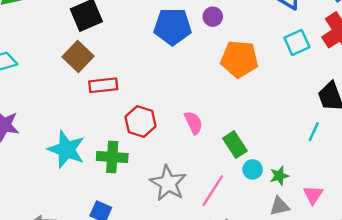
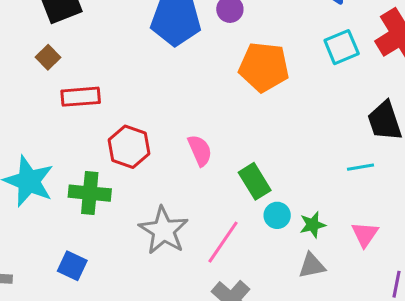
brown square: (78, 57) -> (48, 57), size x0.6
cyan line: (314, 132) -> (361, 167), turned 54
pink triangle: (313, 195) -> (365, 234), moved

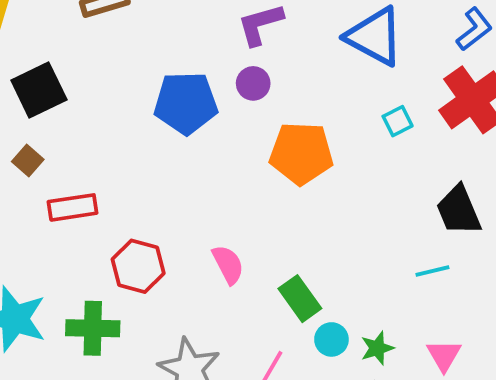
cyan square: (342, 47) -> (398, 121), size x0.7

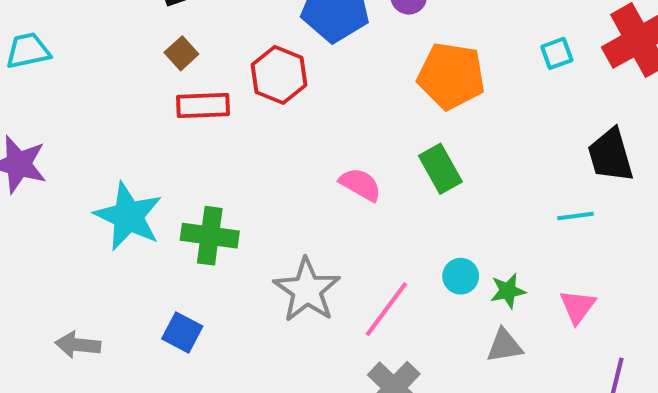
brown square: (28, 161) -> (181, 53), moved
pink semicircle: (228, 264) -> (360, 184), turned -39
red hexagon: (138, 266) -> (279, 75), moved
green rectangle: (300, 299) -> (440, 169), moved

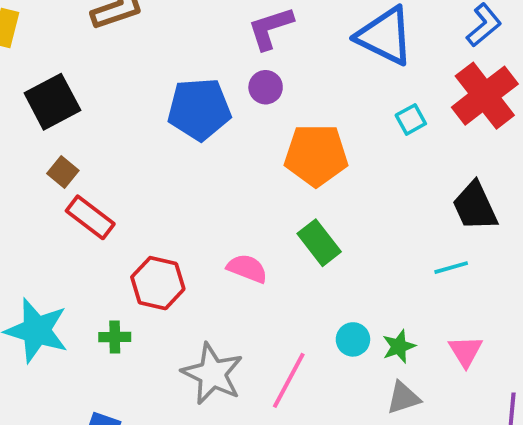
red hexagon: (279, 75) -> (158, 283), moved
red rectangle: (203, 105) -> (90, 217), turned 48
green cross: (210, 236) -> (115, 337), size x0.6

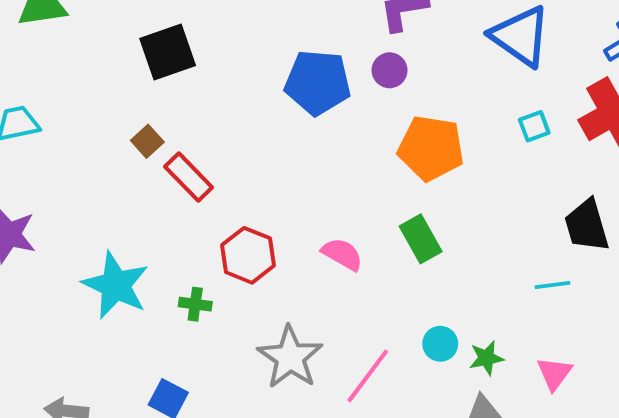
brown square: (63, 172) -> (147, 141), moved

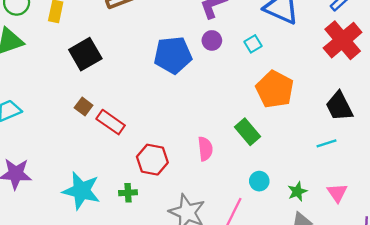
cyan square: (534, 126) -> (253, 44), moved
orange pentagon: (431, 148) -> (275, 89), moved, turned 30
pink semicircle: (342, 254) -> (205, 149), turned 65
cyan circle: (440, 344) -> (259, 181), moved

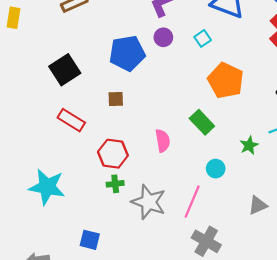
black square: (85, 54) -> (65, 70), moved
brown square: (84, 107) -> (116, 99), moved, turned -35
green star: (297, 192) -> (249, 145), moved
green cross: (128, 193) -> (115, 184), moved

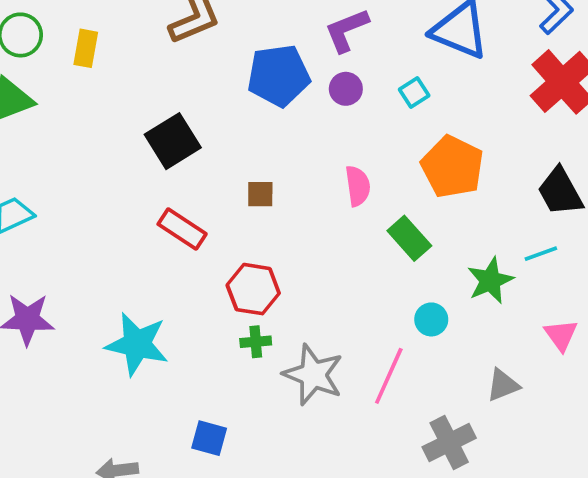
blue pentagon: (127, 53) -> (279, 76), moved
pink semicircle: (163, 141) -> (358, 186), moved
green star: (249, 145) -> (490, 281), size x1.4
gray cross: (206, 241) -> (449, 443), moved, turned 32

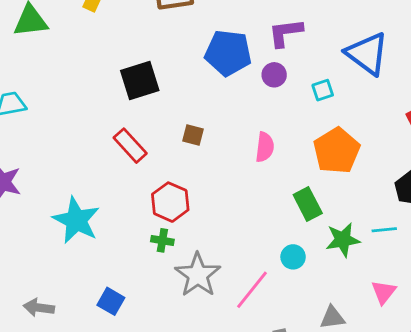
green rectangle: (409, 238) -> (308, 204), moved

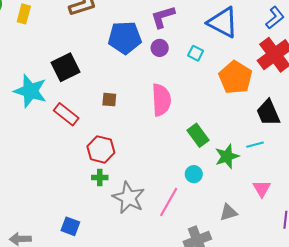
cyan square: (323, 90) -> (196, 53), turned -35
pink semicircle: (265, 147) -> (161, 100), size x1.5
orange pentagon: (337, 151) -> (235, 77), moved
cyan star: (76, 220) -> (30, 91), moved

